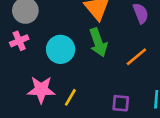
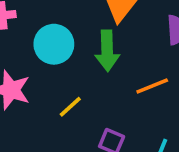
yellow line: (70, 97) -> (70, 107), moved

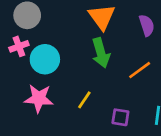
cyan circle: (54, 44) -> (45, 59), moved

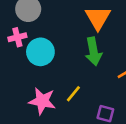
pink star: (39, 98) -> (42, 101), moved

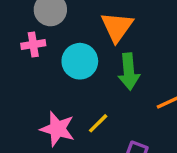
orange triangle: (98, 18) -> (117, 27), moved
cyan circle: (40, 52) -> (80, 61), moved

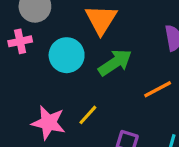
green arrow: (129, 72) -> (115, 63), turned -116

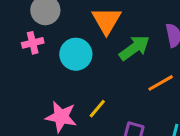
green arrow: (115, 63) -> (134, 48), moved

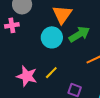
cyan circle: (76, 54) -> (52, 37), moved

